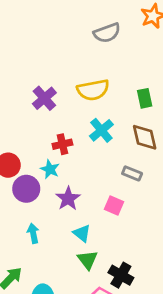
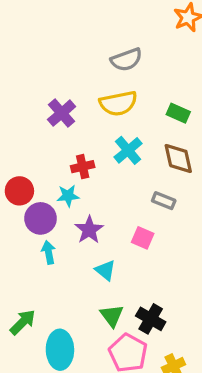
gray semicircle: (107, 33) -> (126, 60), moved
green rectangle: (145, 98) -> (178, 113), turned -54
cyan star: (50, 169) -> (68, 196), turned -30
cyan arrow: (33, 233) -> (49, 252), moved
green triangle: (88, 260) -> (112, 316), moved

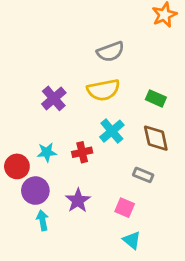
red cross: (83, 167) -> (82, 152), moved
cyan star: (68, 196) -> (47, 152), moved
cyan triangle: (105, 270) -> (132, 240), moved

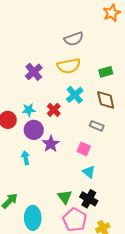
green rectangle: (156, 98) -> (106, 72), turned -40
red cross: (82, 152) -> (54, 110), turned -32
purple circle: (35, 191) -> (34, 130), moved

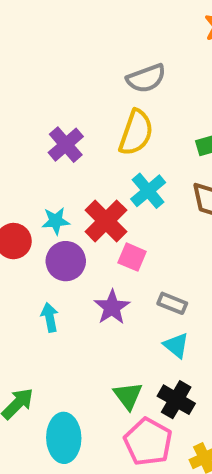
yellow semicircle: (69, 66) -> (136, 133), turned -60
red cross: (54, 110) -> (106, 221), size x1.5
gray rectangle: (97, 126) -> (172, 303), moved
purple star: (51, 144) -> (112, 307), moved
pink square: (84, 149) -> (132, 257), moved

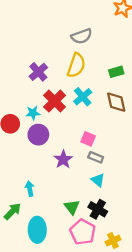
red cross: (106, 221) -> (55, 101), moved
pink square: (132, 257) -> (88, 139), moved
cyan arrow: (50, 317) -> (30, 189), moved

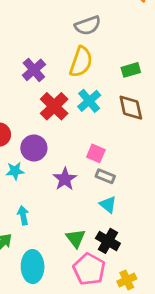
cyan star: (33, 113) -> (15, 171), moved

